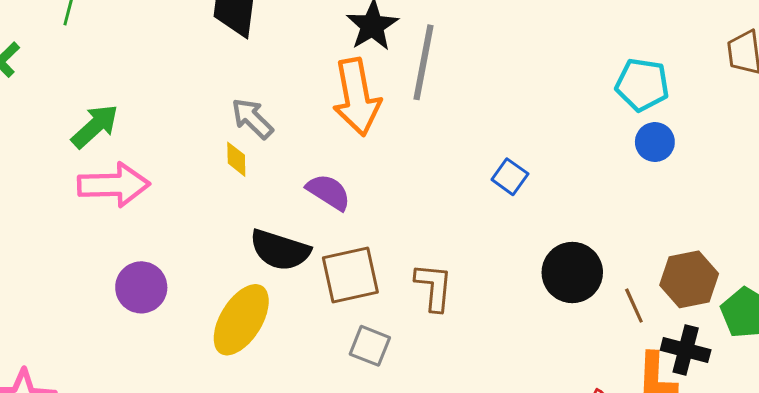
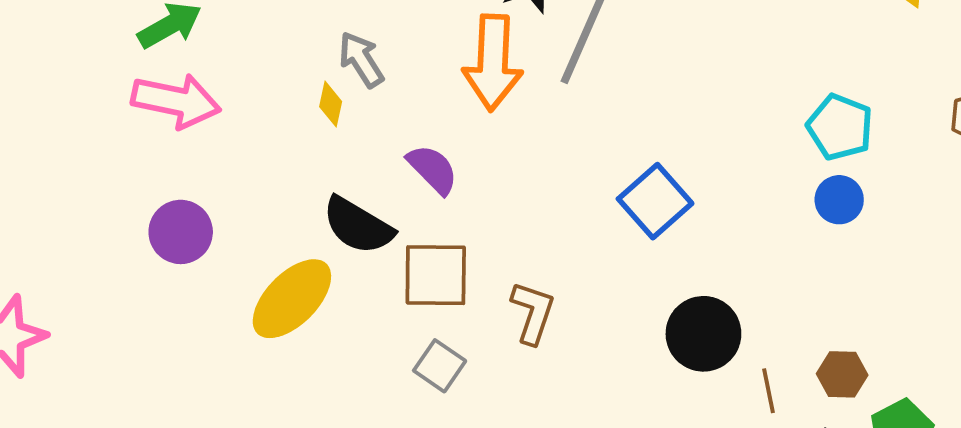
blue square: (510, 177) -> (655, 201), size x1.6
brown hexagon: (689, 279) -> (842, 374), size x0.7

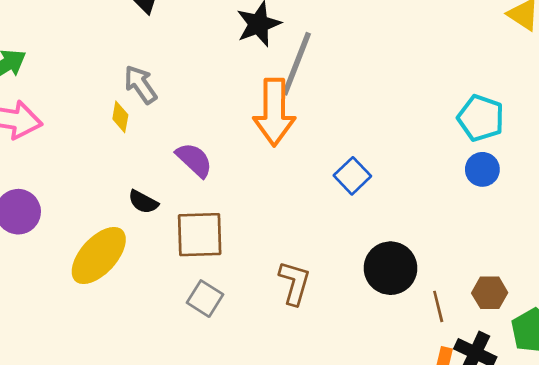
orange arrow: (493, 63) -> (274, 112), moved
blue square: (655, 201) -> (352, 176), size x0.7
black semicircle: (358, 226) -> (143, 202), size x0.6
brown L-shape: (533, 313) -> (294, 283), moved

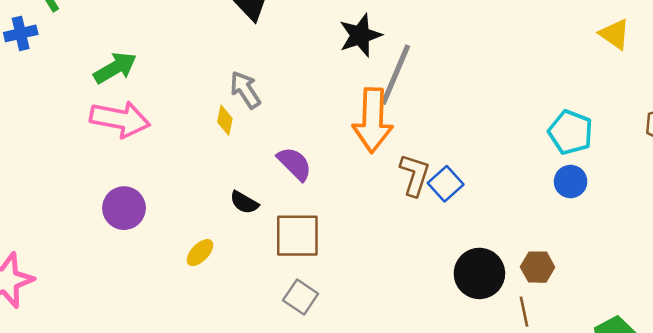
yellow ellipse: (99, 256) -> (200, 253), size x0.5
brown L-shape: (294, 283) -> (415, 175), moved
brown hexagon: (490, 293) -> (538, 267), moved

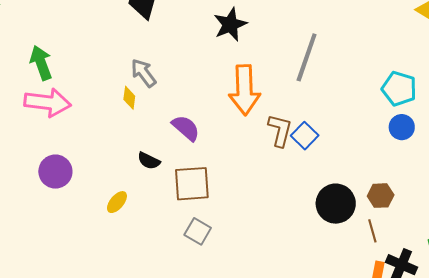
green arrow: (115, 68) -> (41, 63), turned -76
gray line: (395, 75) -> (307, 57), moved

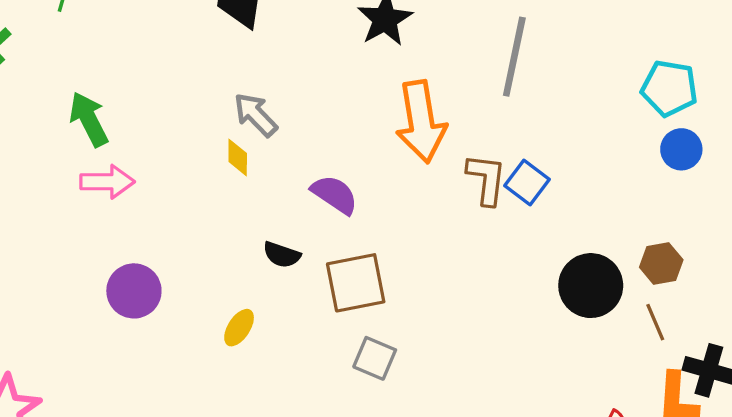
pink arrow: (48, 103) -> (107, 182), size x0.7

